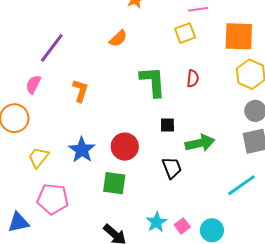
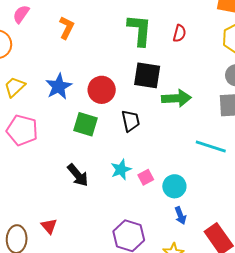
black square: (167, 125) -> (147, 75), size x1.8
black trapezoid: (172, 168) -> (131, 121), moved
cyan line: (242, 185) -> (211, 146), turned 44

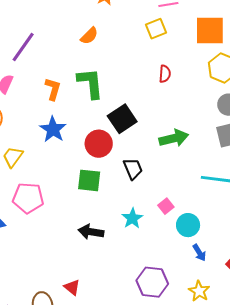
green L-shape: (140, 30) -> (90, 83), moved
black square: (147, 75) -> (122, 119), moved, turned -32
blue star: (59, 86) -> (53, 129), moved
black arrow: (78, 175) -> (91, 232), turned 150
pink square: (146, 177) -> (166, 206), moved

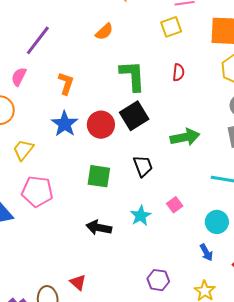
green L-shape: (90, 83) -> (133, 76), moved
red circle: (99, 144) -> (101, 125), moved
cyan circle: (188, 225) -> (217, 222), moved
purple hexagon: (152, 282) -> (158, 280), size x0.7

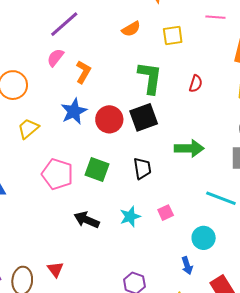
yellow square: (171, 27) -> (173, 36), moved
pink semicircle: (19, 77) -> (55, 58), moved
pink pentagon: (37, 191) -> (57, 174), moved

